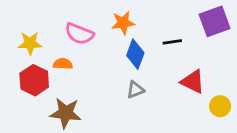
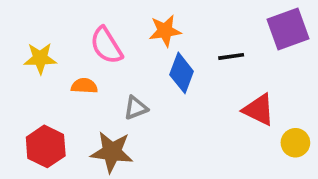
pink semicircle: (79, 34) -> (106, 45), turned 36
red hexagon: (34, 80) -> (46, 146), moved
gray triangle: (135, 90) -> (136, 108), moved
brown star: (66, 113) -> (112, 152), moved

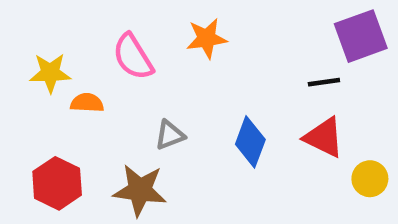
black line: (231, 56) -> (324, 82), moved
blue diamond: (182, 73) -> (250, 142), moved
orange semicircle: (84, 86) -> (87, 103), moved

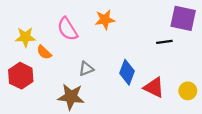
purple square: (361, 36) -> (183, 18), turned 32
orange semicircle: (87, 103) -> (44, 52), turned -140
red triangle: (324, 137) -> (154, 87), moved
red hexagon: (57, 183) -> (21, 76), moved

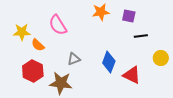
purple square: (183, 18) -> (129, 16), moved, size x0.6
orange star: (105, 20) -> (101, 12), moved
red hexagon: (21, 76) -> (33, 71), moved
yellow circle: (188, 91) -> (161, 58), moved

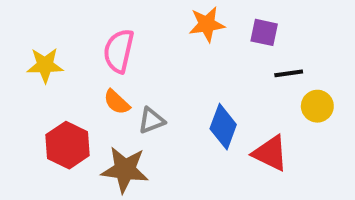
pink semicircle: (58, 25) -> (119, 51), turned 45
orange semicircle: (38, 45) -> (117, 102), moved
yellow circle: (161, 58) -> (317, 106), moved

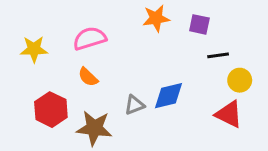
pink semicircle: (119, 51) -> (90, 38), turned 60
gray triangle: (151, 120) -> (134, 105), moved
blue diamond: (223, 127) -> (169, 96), turned 56
red triangle: (270, 153) -> (229, 114), moved

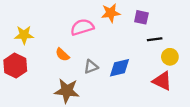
pink semicircle: (90, 38) -> (82, 27), moved
gray triangle: (134, 105) -> (91, 67), moved
red hexagon: (51, 110) -> (15, 66), moved

